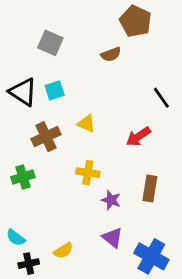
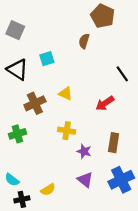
gray square: (50, 43) -> (15, 30), moved
brown semicircle: (111, 54) -> (84, 41), turned 128
cyan square: (55, 90) -> (47, 59), moved
blue cross: (151, 256) -> (121, 180), moved, turned 35

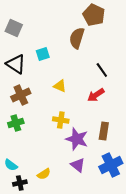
brown semicircle: (84, 41) -> (77, 38), size x1.5
black line: (122, 74) -> (102, 70), moved
brown cross: (35, 103) -> (21, 95), moved
purple star: (84, 151) -> (77, 139), size x1.6

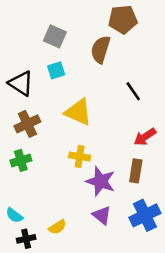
brown pentagon: (94, 15) -> (123, 19), turned -30
gray square: (14, 28) -> (55, 36), moved
yellow triangle: (60, 86) -> (78, 112), size x1.6
red arrow: (96, 95) -> (145, 137), moved

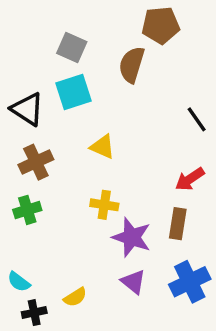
cyan square: (56, 70) -> (73, 92), size x1.5
black line: (133, 91) -> (197, 119), moved
yellow triangle: (78, 112) -> (103, 147), size x0.7

